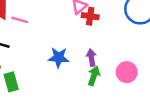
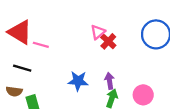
red cross: (90, 16) -> (108, 41), turned 35

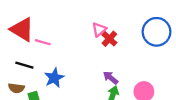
blue star: (78, 81) -> (54, 78), moved, turned -30
purple arrow: (109, 81) -> (111, 78), turned -42

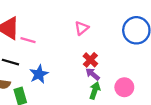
red cross: (109, 39) -> (90, 60), moved

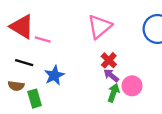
pink triangle: (82, 28) -> (100, 27), size x1.6
pink circle: (124, 87) -> (132, 86), moved

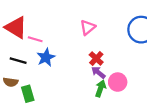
pink triangle: (100, 27) -> (88, 27), size x0.7
blue star: (54, 75) -> (46, 57), moved

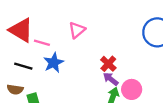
pink triangle: (88, 27) -> (77, 30), moved

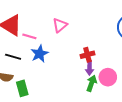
red cross: (108, 64) -> (87, 55), turned 32
purple arrow: (111, 79) -> (89, 68), turned -128

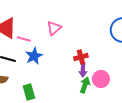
green rectangle: (22, 88) -> (29, 92), moved

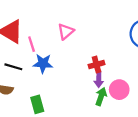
pink line: (24, 39) -> (32, 44), turned 56
blue star: (34, 56) -> (43, 63), turned 30

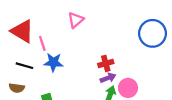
pink triangle: (66, 32) -> (76, 20), moved
purple arrow: (99, 79) -> (108, 78), turned -112

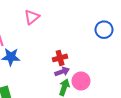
blue circle: (152, 33) -> (104, 30), size x0.7

